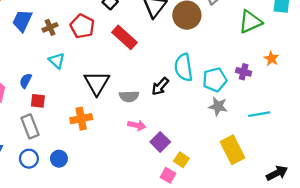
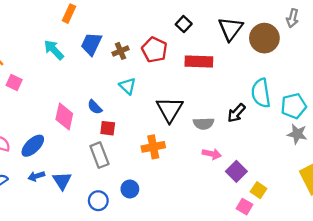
red rectangle: (125, 37) -> (199, 61), turned -40
blue semicircle: (26, 81) -> (95, 107), turned -72
blue circle: (29, 159) -> (98, 201), moved

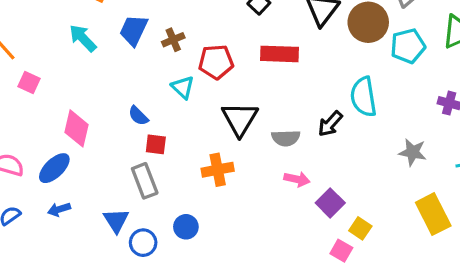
red pentagon: (154, 50) -> (216, 62), moved, turned -30
cyan pentagon: (294, 106) -> (408, 46), moved
pink diamond: (64, 116) -> (77, 128), moved
blue triangle: (62, 181) -> (116, 220), moved

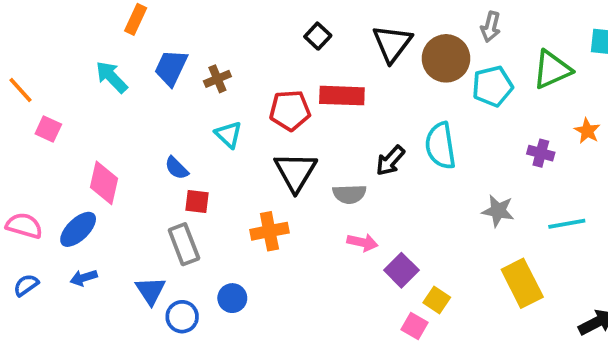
red pentagon: (216, 62) -> (290, 110), moved
black arrow: (330, 124) -> (390, 161), moved

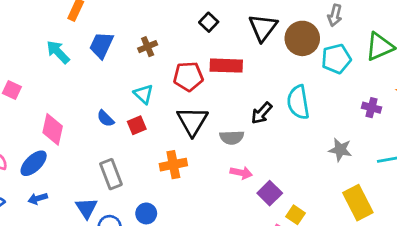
brown cross: (217, 79) -> (148, 47), moved
red square: (197, 201) -> (137, 125), moved, turned -30

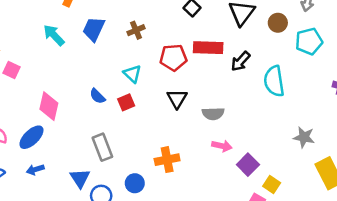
brown circle: (302, 38) -> (278, 23), size x0.6
black arrow: (262, 113) -> (241, 61), moved
black triangle: (192, 121) -> (177, 99), size x0.7
gray star: (340, 150) -> (304, 137), moved
orange cross: (173, 165) -> (167, 160), moved

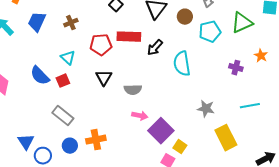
blue semicircle: (97, 96) -> (40, 76), size x1.5
gray rectangle: (102, 147) -> (63, 116), moved, turned -30
orange cross: (167, 160) -> (96, 140), moved
purple square: (248, 165) -> (161, 131), size x1.4

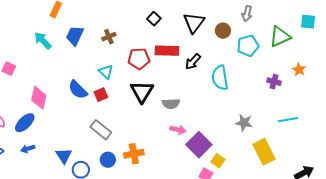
black triangle: (104, 78) -> (142, 92), size x1.4

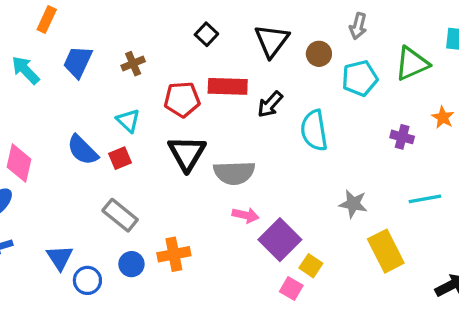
gray semicircle: (171, 104) -> (234, 173), size x1.4

